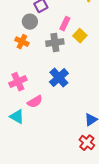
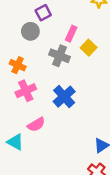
orange cross: (22, 42) -> (18, 65), moved
gray cross: (55, 43) -> (60, 56), turned 30
pink cross: (18, 82) -> (26, 91), moved

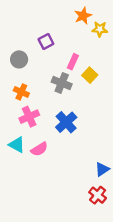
gray circle: (30, 31) -> (19, 59), moved
cyan triangle: (15, 142) -> (17, 145), moved

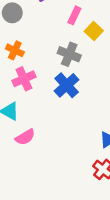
gray cross: (62, 83) -> (69, 54), moved
pink semicircle: (39, 149) -> (25, 137), moved

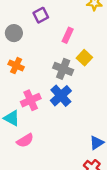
yellow square: (94, 31) -> (84, 58), moved
pink cross: (24, 79) -> (31, 100), moved

